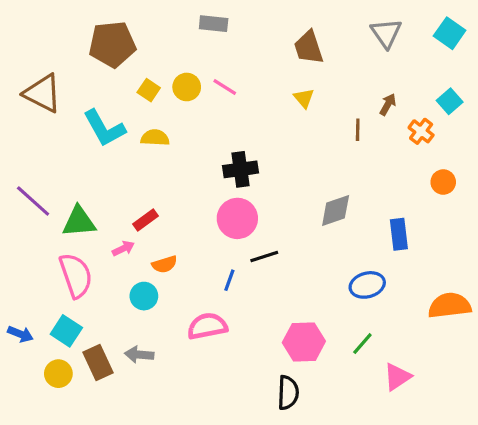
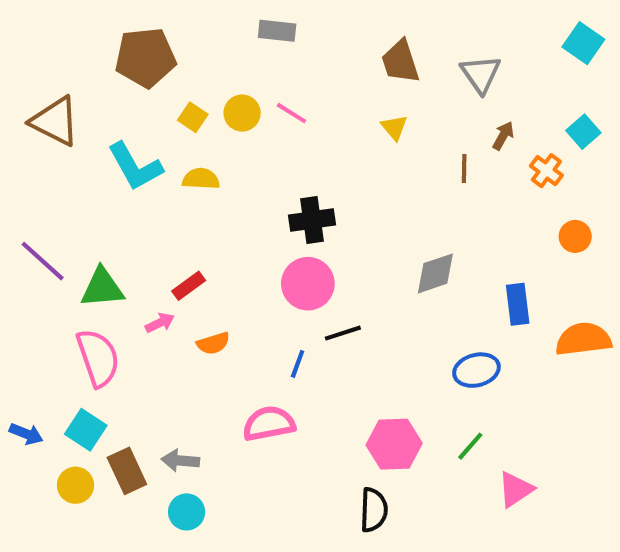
gray triangle: (386, 33) -> (481, 74), moved
cyan circle: (144, 296) -> (187, 512), moved
orange semicircle: (450, 306) -> (583, 339), moved

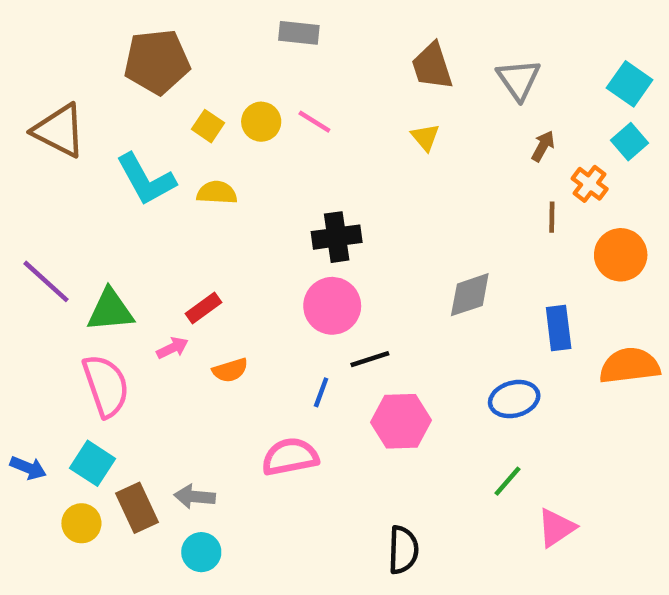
cyan square: (583, 43) -> (630, 84), moved
brown line: (464, 169) -> (552, 217), moved
orange circle: (575, 236) -> (621, 255), size x1.5
pink hexagon: (394, 444) -> (401, 421), moved

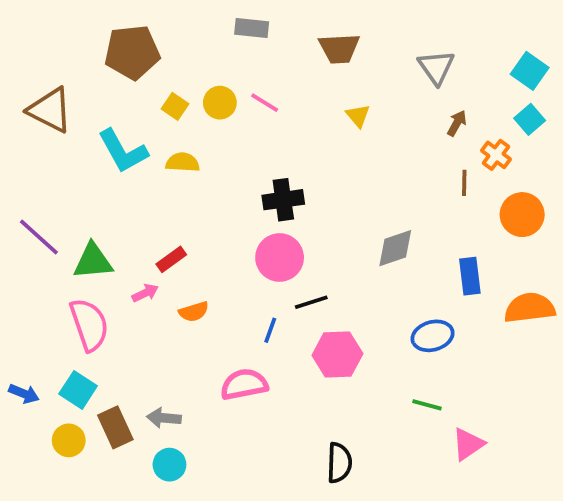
brown trapezoid: (432, 66) -> (339, 49), moved, turned -75
green line: (507, 481) -> (427, 405), turned 64

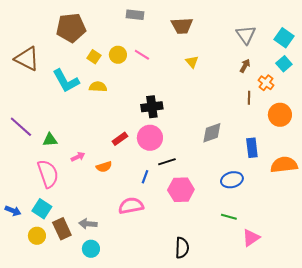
gray triangle: (436, 67) -> (246, 35), moved
red rectangle: (171, 259) -> (120, 139), moved
green triangle: (93, 261) -> (50, 140), size x0.7

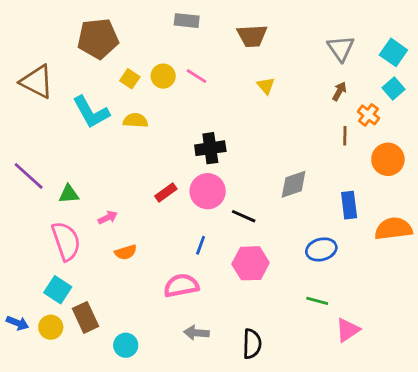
black line: (167, 162) -> (244, 216), moved, turned 42
orange semicircle: (104, 167) -> (126, 252), moved
blue arrow: (13, 211) -> (17, 323), moved
gray arrow: (88, 224) -> (196, 333), moved

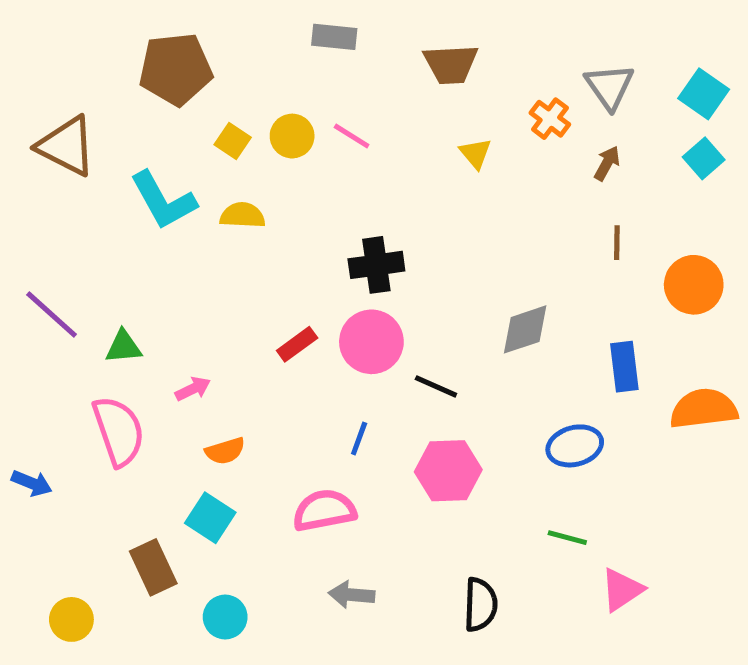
orange cross: (368, 115) -> (550, 119), moved
cyan square: (58, 290) -> (210, 518), moved
blue arrow: (17, 323) -> (32, 483), moved
yellow circle: (51, 327) -> (71, 619), moved
black semicircle: (252, 344) -> (481, 605), moved

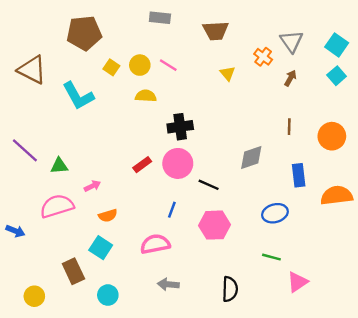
yellow semicircle: (243, 215) -> (146, 96), moved
brown line: (617, 243) -> (289, 127), moved
pink semicircle: (119, 431) -> (57, 206), turned -88

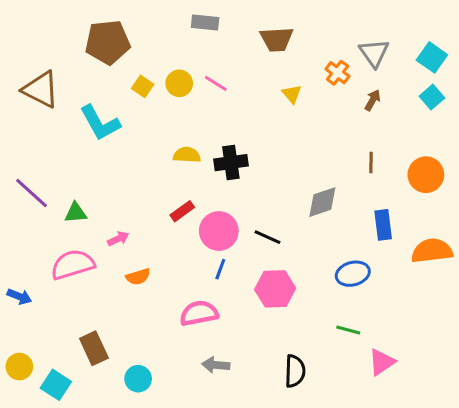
yellow semicircle: (146, 96) -> (187, 155), moved
pink circle: (178, 163) -> (219, 231), moved
cyan square: (101, 248) -> (56, 385), moved
yellow circle: (34, 296) -> (19, 367), moved

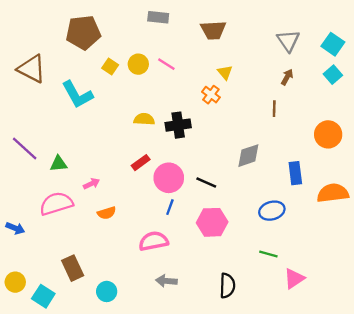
orange cross: (338, 73) -> (211, 95), moved
brown line: (371, 163) -> (274, 109), moved

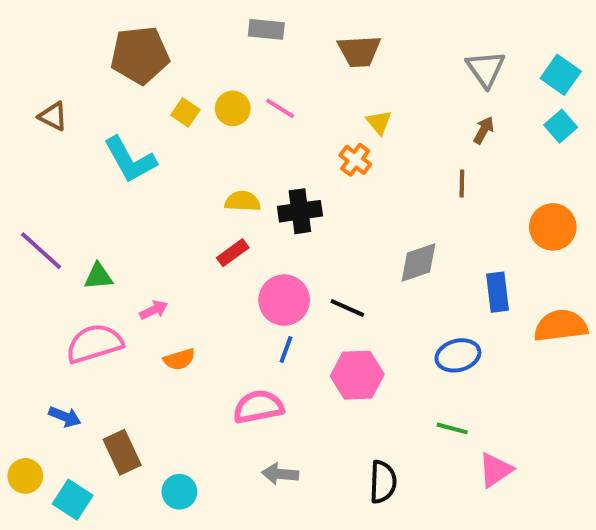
brown triangle: (32, 69) -> (53, 116), size x0.6
red rectangle: (141, 163) -> (233, 253), moved
blue arrow: (15, 228) -> (65, 417), moved

